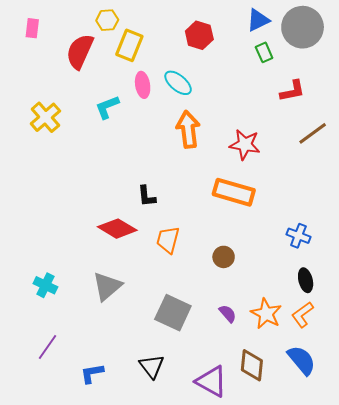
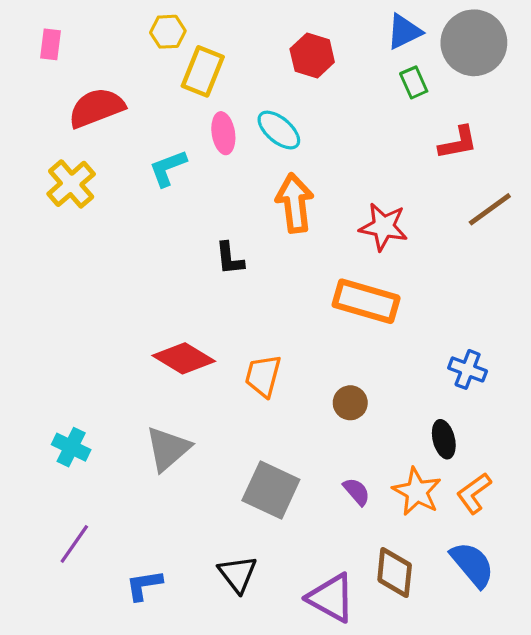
red semicircle: (80, 51) -> (96, 108), moved, turned 45
black L-shape: (147, 196) -> (230, 258), moved
black ellipse: (306, 280) -> (444, 439), moved

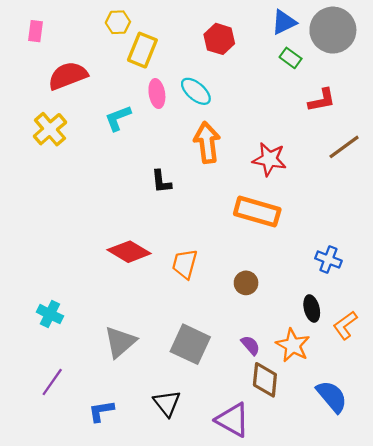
green rectangle: (414, 82) -> (291, 58), turned -30
gray triangle: (168, 449) -> (120, 342), moved
orange L-shape: (474, 493) -> (345, 325), moved
brown diamond: (395, 572) -> (265, 380), moved

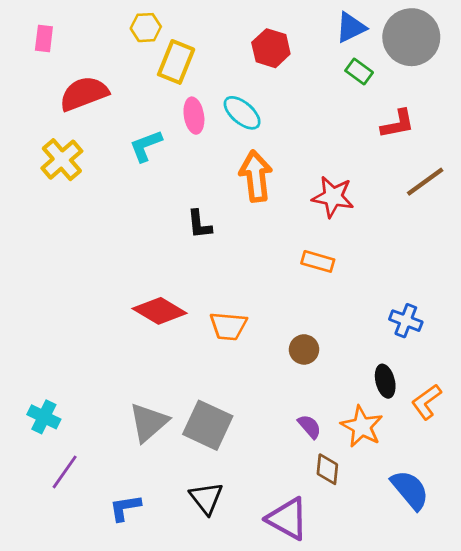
orange rectangle: (257, 212) -> (318, 261), size x0.6
orange trapezoid: (185, 264) -> (228, 326), turned -100
cyan cross: (50, 314) -> (44, 417), moved
gray square: (190, 344) -> (208, 425), moved
brown diamond: (265, 380) -> (327, 469), size x0.7

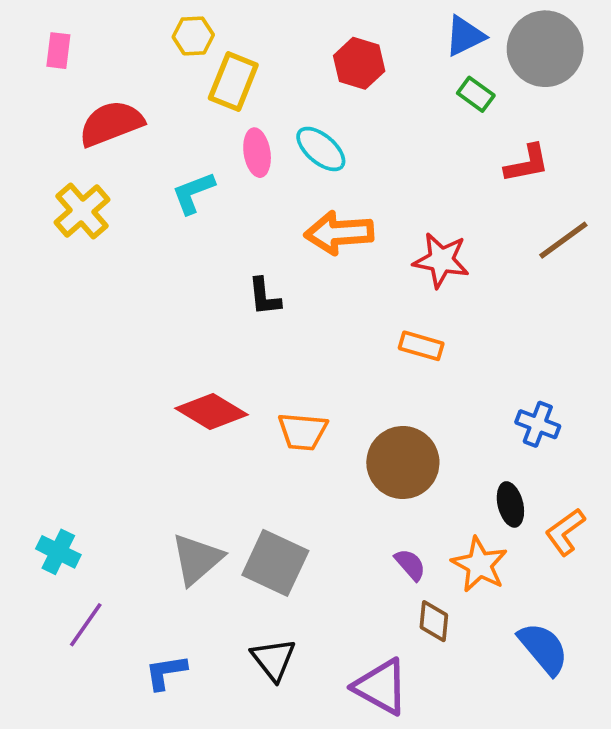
orange arrow: (256, 176) -> (339, 233), turned -87
brown circle: (304, 349) -> (403, 463), size x1.8

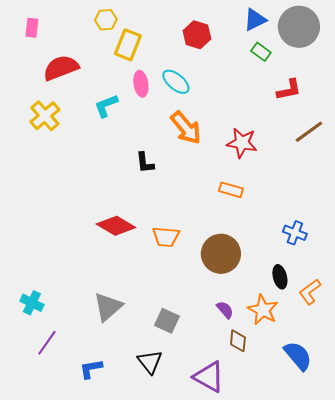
orange arrow: (339, 233) -> (186, 128), turned -126
gray square: (275, 563) -> (167, 321), moved, size x0.7

